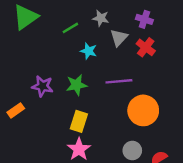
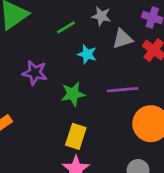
gray triangle: (119, 38) -> (122, 39), turned 30
purple star: (42, 86) -> (35, 73), moved

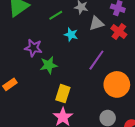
purple line: (122, 90) -> (96, 60), turned -50
green star: (73, 94) -> (49, 65), moved

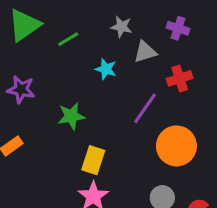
green line: (56, 15) -> (68, 39), moved
red cross: (119, 32) -> (180, 78), moved, turned 35
purple star: (33, 48) -> (21, 89), moved

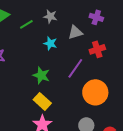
gray star: (122, 27) -> (50, 16), moved
green star: (71, 116) -> (41, 75), moved, turned 30
yellow rectangle: (93, 160) -> (42, 101), turned -66

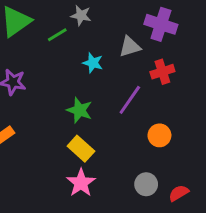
gray star: (50, 16) -> (81, 15), moved
purple cross: (96, 17) -> (161, 24), size x1.5
orange circle: (95, 92) -> (159, 135), size x0.6

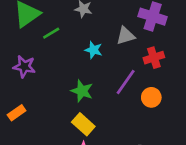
green line: (57, 35) -> (51, 33), moved
orange circle: (159, 135) -> (151, 97), moved

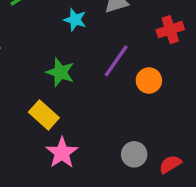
red cross: (154, 58) -> (170, 30), moved
yellow rectangle: (83, 124) -> (44, 115), moved

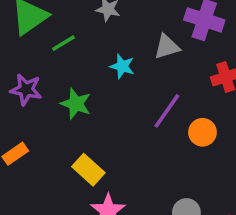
green star: (60, 72) -> (76, 104), moved

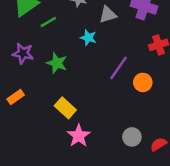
gray triangle: (167, 47) -> (108, 15), moved

